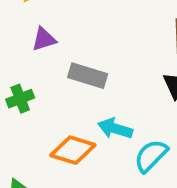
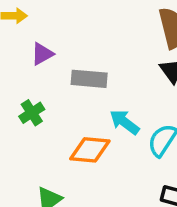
cyan arrow: (115, 128) -> (124, 122), turned 32

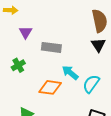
purple triangle: (42, 54) -> (25, 32), turned -32

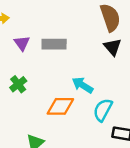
gray rectangle: (51, 47) -> (54, 44), moved
cyan semicircle: (91, 84) -> (103, 110), moved

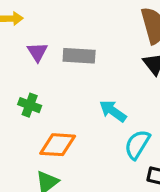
green cross: (18, 84) -> (30, 105), turned -35
orange diamond: (60, 106) -> (58, 145), moved

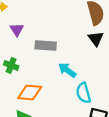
gray rectangle: (79, 56) -> (46, 45), moved
cyan semicircle: (137, 144) -> (83, 93), turned -48

